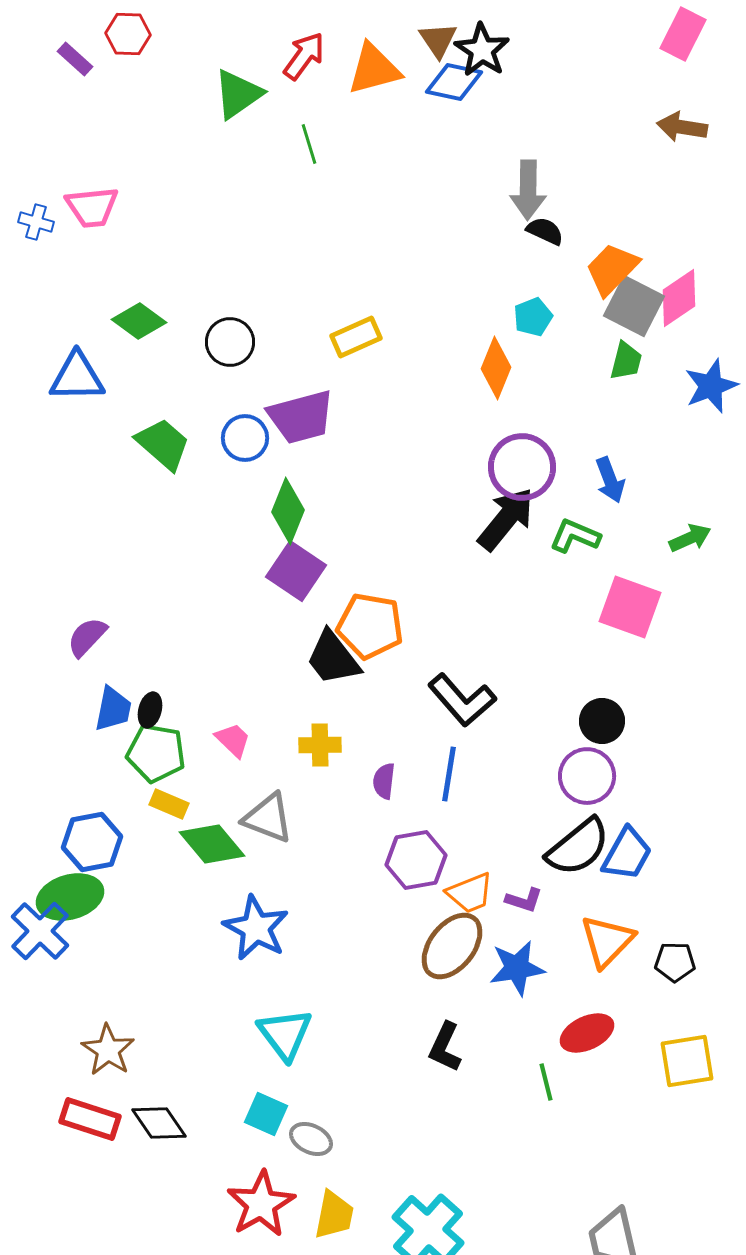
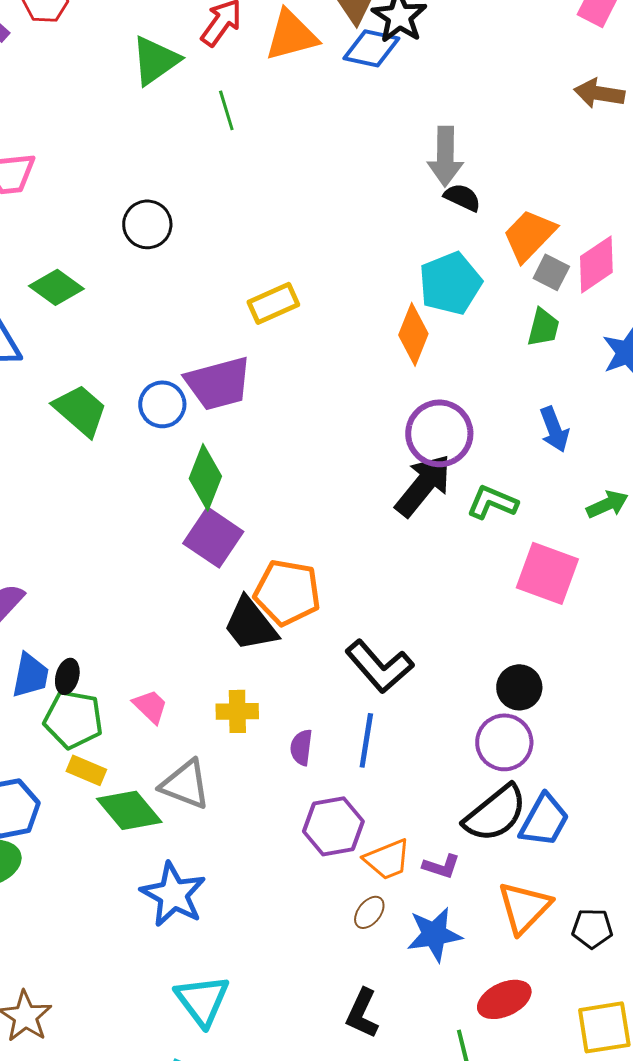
gray square: (634, 306) -> (551, 272), size x0.6
cyan pentagon: (533, 317) -> (450, 283), size x1.6
black circle: (230, 342) -> (147, 224), moved
blue arrow: (610, 480) -> (554, 429), moved
brown ellipse: (452, 946) -> (369, 912), size x0.5

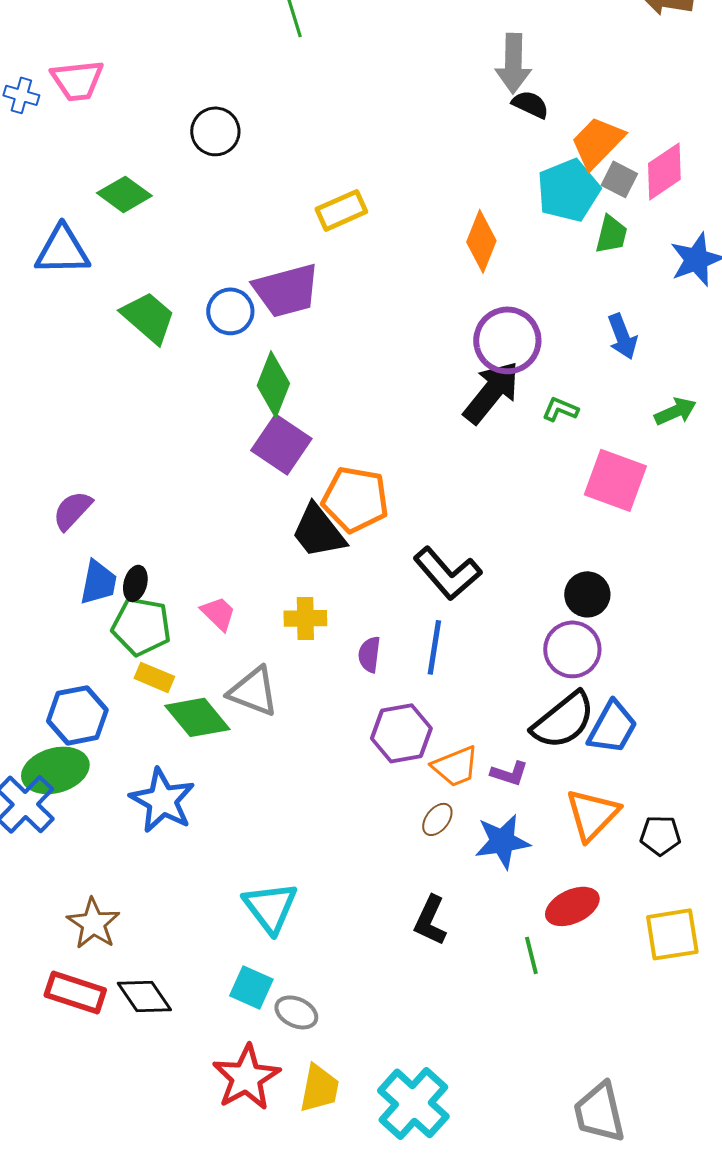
cyan pentagon: (450, 283) -> (568, 190), moved
green L-shape: (492, 502) -> (560, 409), size x0.7
blue star: (173, 894) -> (162, 800), moved

